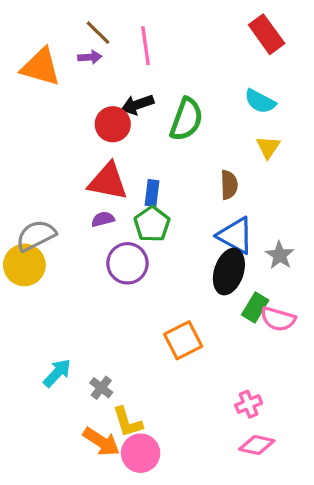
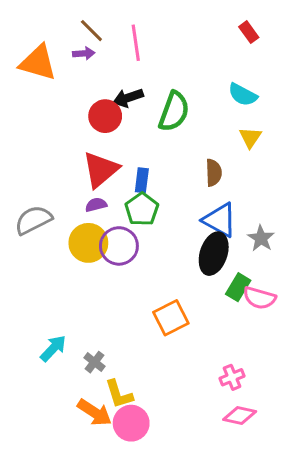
red rectangle: (267, 34) -> (249, 32), size x0.6
red triangle: (108, 182) -> (101, 170), turned -51
yellow circle: (24, 265) -> (88, 243), moved

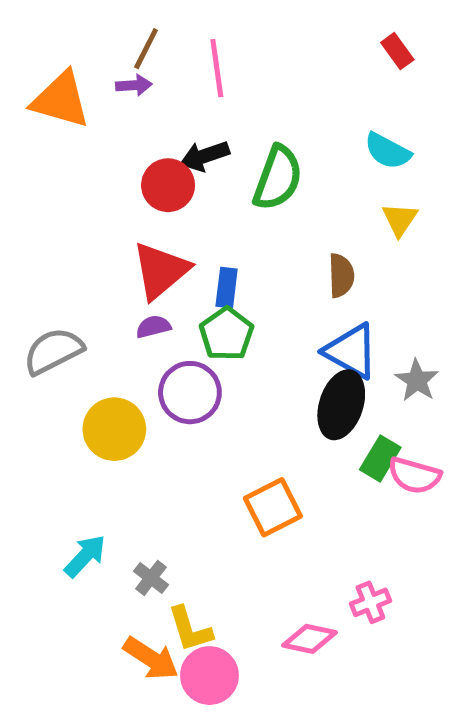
brown line: (91, 31) -> (146, 49), turned 72
yellow circle: (88, 243) -> (114, 429), moved
pink diamond: (240, 416) -> (309, 639), moved

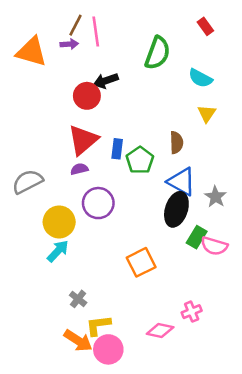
pink line: (217, 68) -> (96, 31), moved
green semicircle: (278, 178) -> (158, 53), moved
green pentagon: (227, 334) -> (140, 160), moved
cyan arrow: (85, 556) -> (58, 251), moved
yellow L-shape: (190, 629) -> (98, 325), turned 100

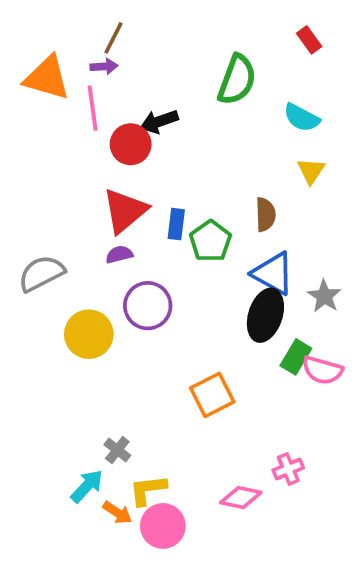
pink line: (96, 31) -> (93, 108), moved
cyan arrow: (58, 251) -> (87, 486), moved
orange arrow: (78, 341) -> (117, 513), size x0.7

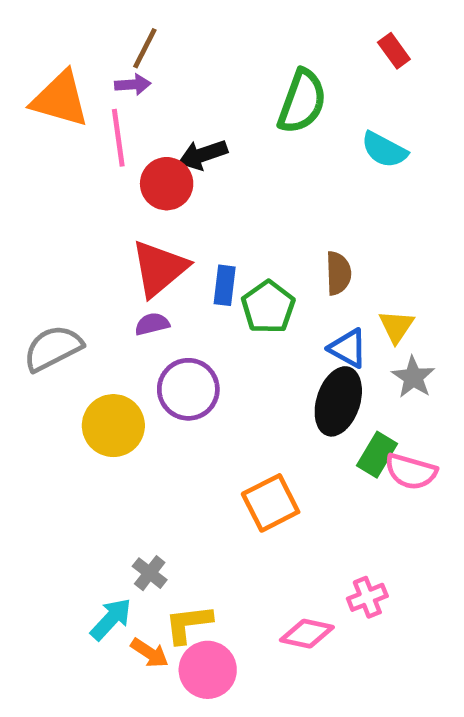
yellow triangle: (311, 171) -> (396, 326), moved
blue triangle: (273, 273) -> (348, 348), size x0.7

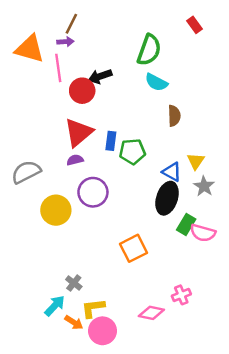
cyan semicircle: (384, 150) -> (156, 82), moved
brown semicircle: (338, 273) -> (174, 116), moved
green pentagon: (268, 307) -> (132, 152), turned 30

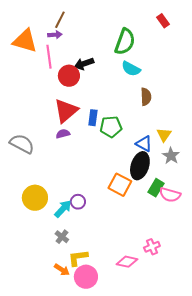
gray semicircle: (26, 172) -> (22, 144), turned 55
purple circle: (93, 192) -> (78, 202), moved, size x0.6
yellow circle: (56, 210) -> (35, 198), moved
orange square: (134, 248) -> (120, 185), moved, turned -35
cyan arrow: (55, 306) -> (63, 209), moved

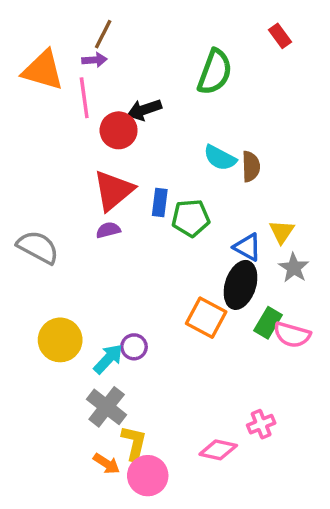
cyan semicircle: (131, 69) -> (220, 158), moved
gray cross: (62, 237) -> (107, 407), size x1.6
yellow L-shape: (78, 258) -> (134, 443), turned 110

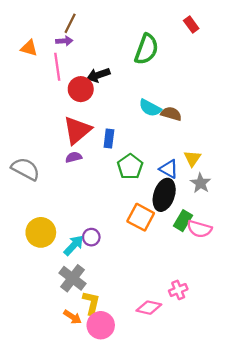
orange triangle: (43, 70) -> (29, 48), size x0.6
brown semicircle: (251, 166) -> (171, 114), turned -72
green pentagon: (191, 218) -> (130, 167), moved, turned -30

